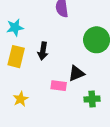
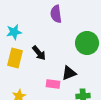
black arrow: (43, 51) -> (39, 53), turned -49

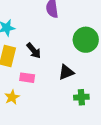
pink rectangle: (53, 84) -> (27, 78), moved

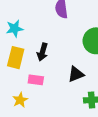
black arrow: (34, 51) -> (42, 52), turned 56

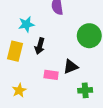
cyan star: (15, 29) -> (26, 24), moved
pink rectangle: (36, 80) -> (51, 75), moved

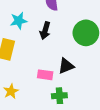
black arrow: (40, 46) -> (45, 31), moved
green cross: (85, 90) -> (59, 96), moved

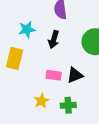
pink rectangle: (45, 75) -> (54, 75), moved
yellow star: (11, 91) -> (41, 101), moved

